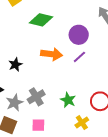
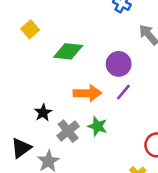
gray cross: (36, 97) -> (68, 131), moved
green star: (68, 100) -> (97, 126), moved

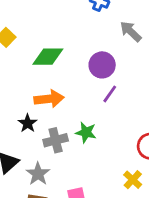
orange arrow: (87, 93) -> (49, 99), moved
gray cross: (68, 131) -> (56, 140), turned 30

